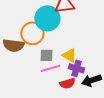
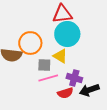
cyan circle: (47, 18) -> (67, 34), moved
yellow triangle: (69, 55) -> (60, 56), moved

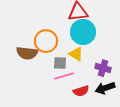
purple cross: (74, 78) -> (103, 68), moved

